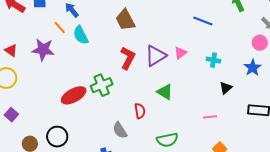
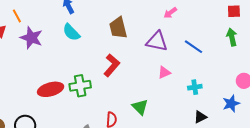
orange line: (60, 28) -> (17, 16), moved
cyan semicircle: (81, 35) -> (71, 32), turned -30
purple triangle: (156, 56) -> (157, 41), moved, turned 30
cyan cross: (213, 60) -> (195, 87), turned -32

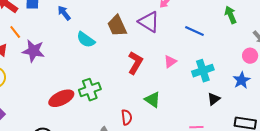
cyan semicircle: (71, 32) -> (86, 40), moved
purple triangle: (157, 41) -> (149, 22), moved, turned 30
red L-shape: (112, 65) -> (135, 63), moved
cyan cross: (195, 87) -> (203, 71), size x1.5

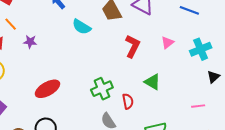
purple star: (33, 51) -> (30, 42), size x0.6
green cross: (90, 90) -> (102, 89), moved
red ellipse: (61, 98) -> (47, 89), moved

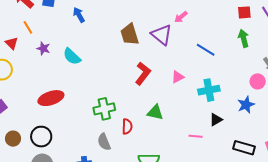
cyan semicircle: (82, 27) -> (72, 56), moved
green triangle: (152, 82) -> (155, 112), turned -30
pink line: (198, 106) -> (196, 136), moved

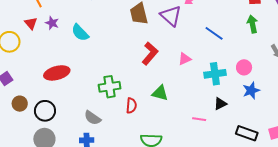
red triangle: (12, 43) -> (31, 23), moved
pink circle: (258, 81) -> (244, 67), moved
brown circle: (13, 139) -> (20, 104), moved
gray semicircle: (104, 142) -> (92, 118), moved, turned -36

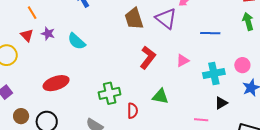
blue line: (214, 33) -> (210, 33), turned -30

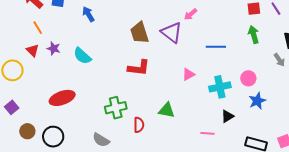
red L-shape: (148, 58) -> (139, 68), moved, turned 60

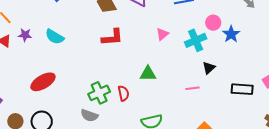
pink circle: (248, 78) -> (213, 23), moved
blue star: (257, 101) -> (231, 34), moved
green cross: (116, 108) -> (99, 93), moved

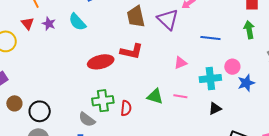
cyan semicircle: (55, 37) -> (77, 22), moved
red ellipse: (43, 82) -> (101, 62), moved
pink line: (192, 88) -> (180, 96), moved

